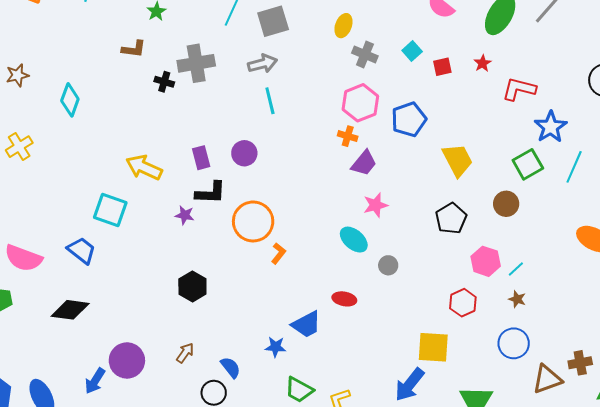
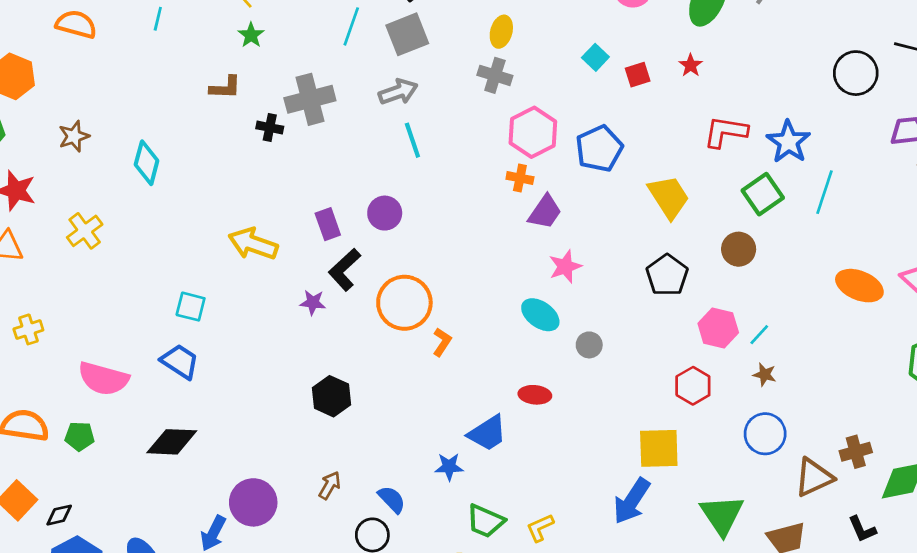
gray cross: (365, 55) -> (495, 75), moved
red L-shape: (519, 89) -> (726, 132), moved
black L-shape: (211, 193) -> (345, 270), turned 140
cyan square: (110, 210) -> (191, 307), moved, size x0.7

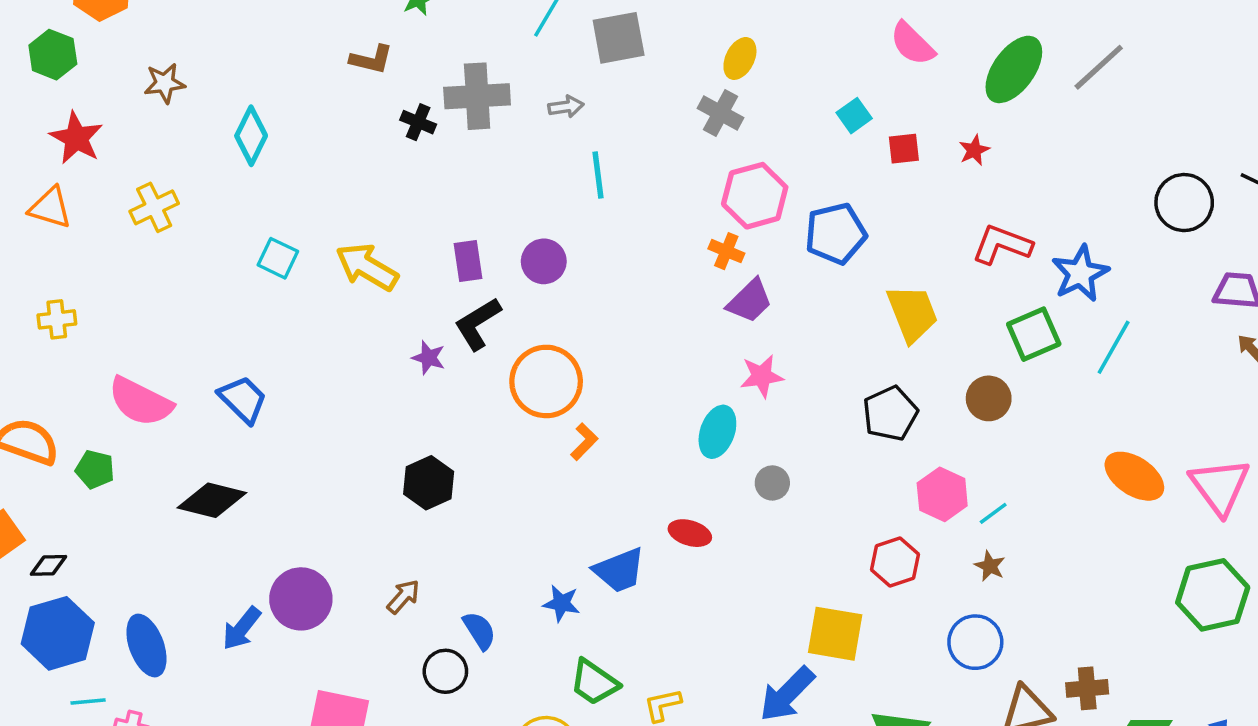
gray arrow: (398, 92) -> (566, 107), moved, size x0.7
cyan square: (191, 307) -> (278, 258), moved
cyan ellipse: (540, 315) -> (717, 432), turned 63

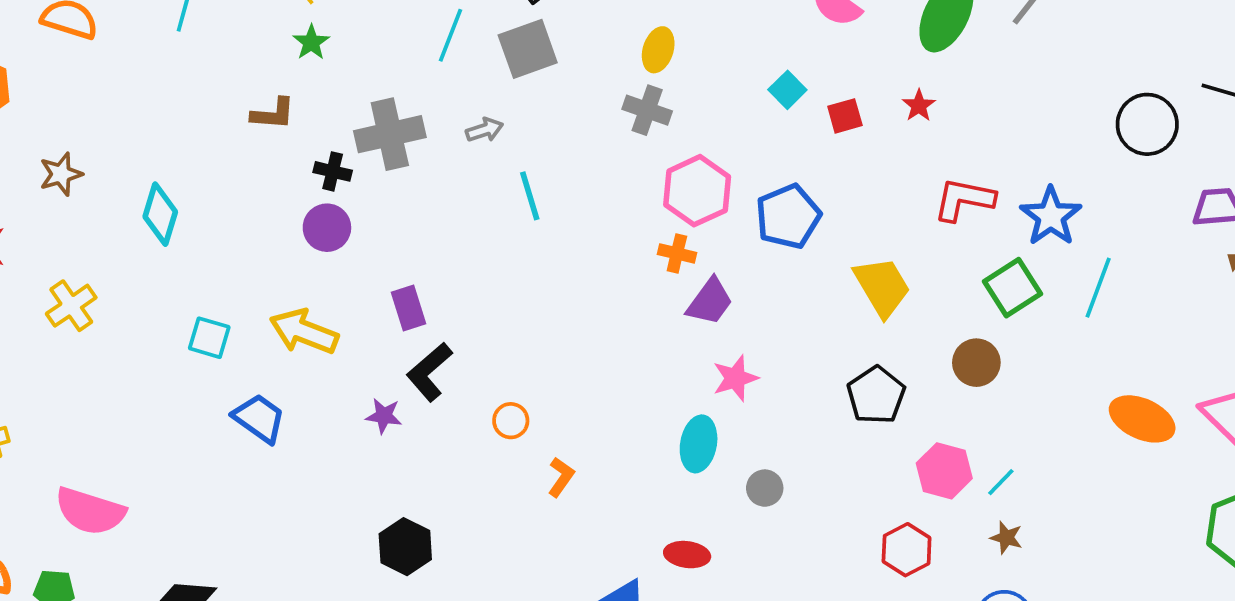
purple circle: (544, 261) -> (327, 228), moved
orange circle: (546, 381) -> (511, 421), size x0.5
blue trapezoid: (243, 399) -> (259, 418), moved

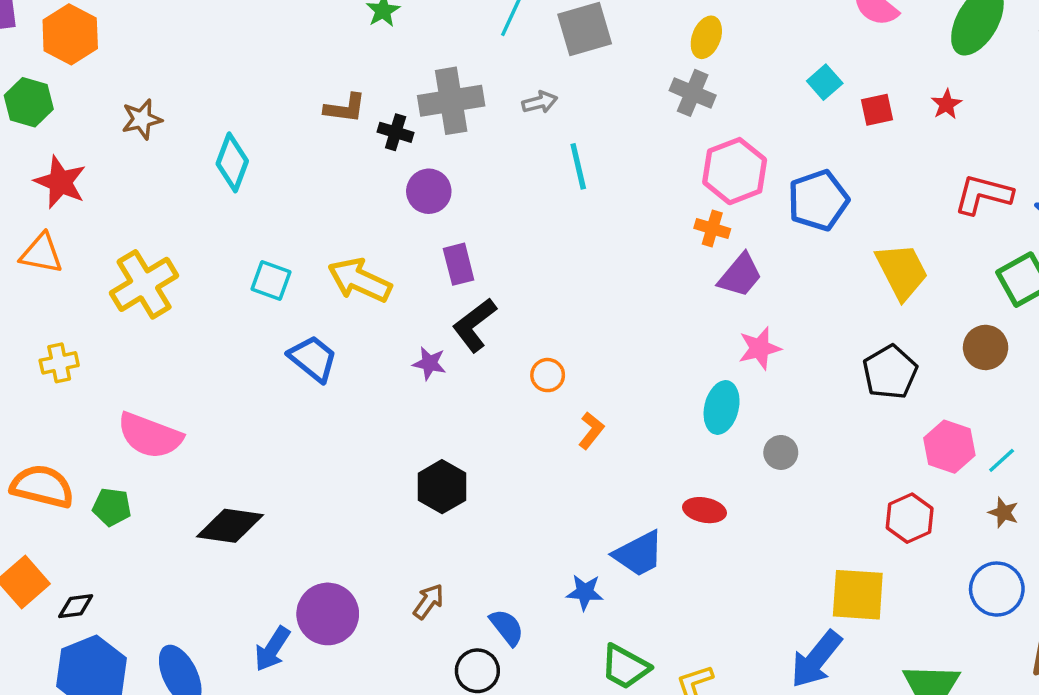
brown L-shape: (273, 114) -> (345, 108), moved
purple circle: (327, 228) -> (429, 191), moved
yellow cross: (71, 306) -> (144, 284), moved, size x1.4

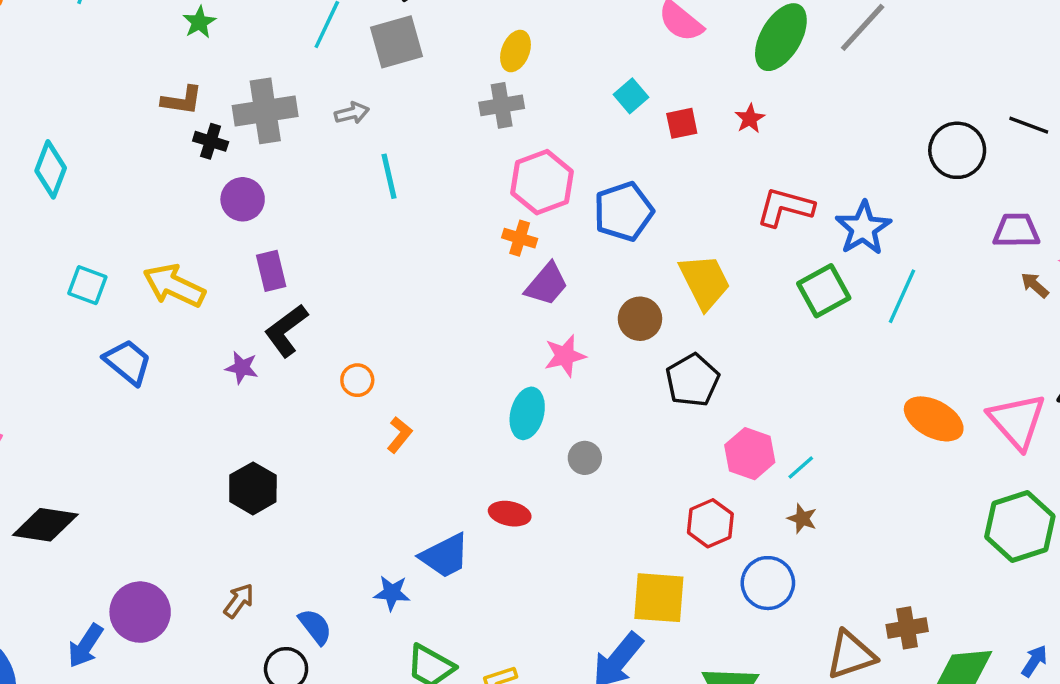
gray cross: (693, 93) -> (502, 105), turned -33
brown L-shape: (345, 108) -> (182, 100), moved
brown circle: (986, 347) -> (640, 319), moved
blue circle: (997, 589) -> (768, 583), moved

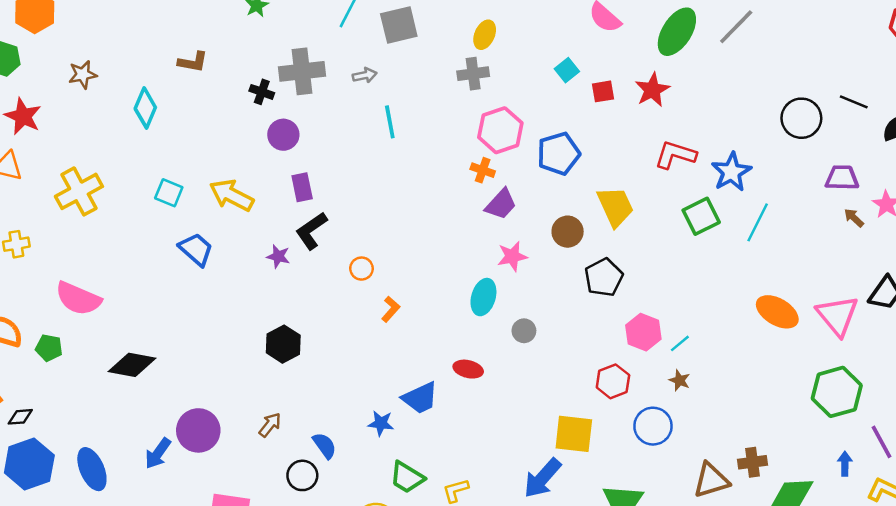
brown L-shape: (182, 100) -> (193, 62), moved
red star: (750, 119) -> (652, 90), size x1.6
blue arrow: (1034, 661) -> (845, 464), moved, turned -35

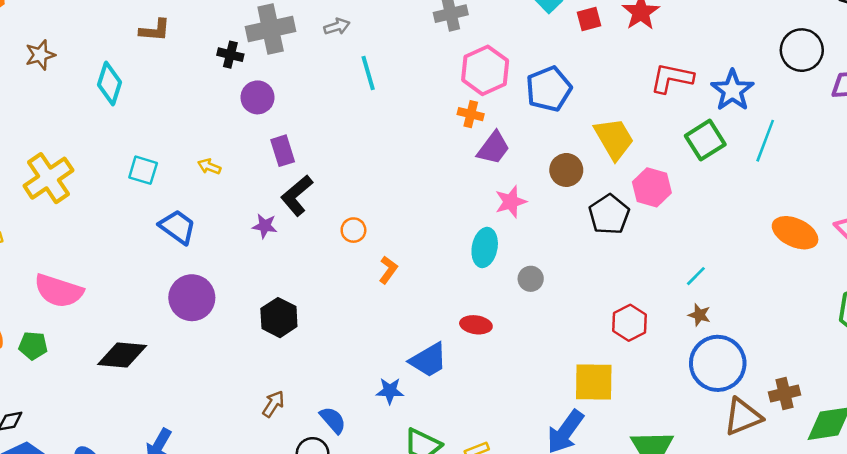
black circle: (801, 118) -> (802, 50), moved
yellow arrow: (232, 195) -> (209, 167), size x0.5
pink hexagon: (643, 332) -> (652, 187), moved
blue circle: (653, 426) -> (718, 363), moved, size x1.4
purple circle: (198, 430) -> (192, 298), moved

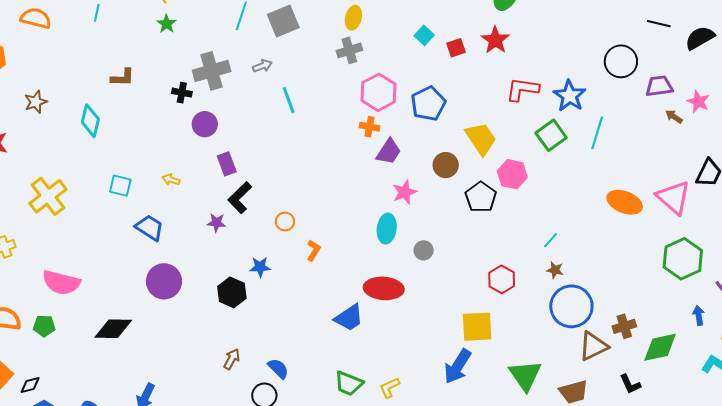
red ellipse: (476, 325) -> (384, 288), size x1.6
blue star: (390, 391) -> (260, 267), moved

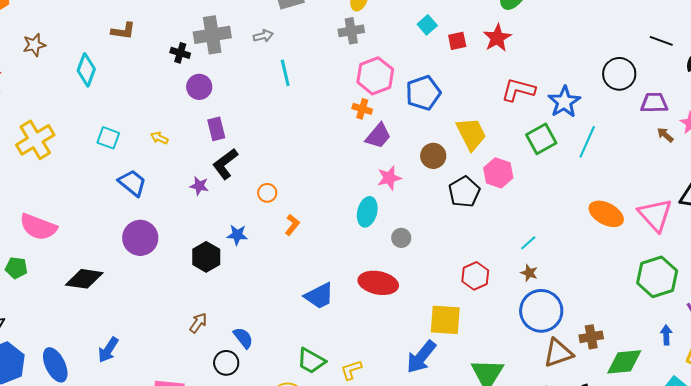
red ellipse: (384, 288) -> (378, 283), moved

